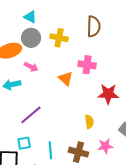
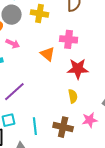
red star: (108, 94) -> (78, 69), moved

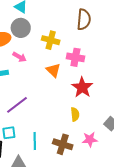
yellow cross: (40, 13) -> (51, 40), moved
red star: (78, 69) -> (82, 87), turned 30

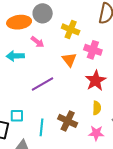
purple line: (17, 105) -> (43, 84), moved
yellow semicircle: (75, 114) -> (97, 108), moved
brown cross: (63, 144) -> (68, 121), moved

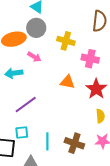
orange triangle: (69, 60) -> (67, 82), moved, turned -35
purple line: (43, 84) -> (26, 105), moved
brown cross: (68, 121) -> (74, 143), moved

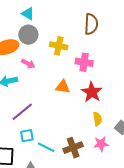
cyan square: (22, 132) -> (27, 136), moved
cyan line: (47, 141) -> (46, 147), turned -60
brown cross: (74, 143) -> (73, 148), turned -36

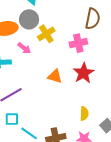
yellow cross: (59, 46) -> (46, 34), moved, turned 36
pink cross: (84, 62) -> (78, 43), moved, turned -30
red star: (92, 92) -> (83, 73), moved

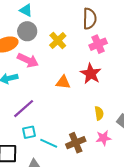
yellow cross: (46, 34) -> (58, 41), moved
pink cross: (78, 43) -> (98, 44), moved
pink arrow: (24, 48) -> (28, 60), size x1.5

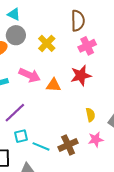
pink arrow: (28, 60) -> (30, 75), moved
red star: (91, 74) -> (81, 76), turned 30

